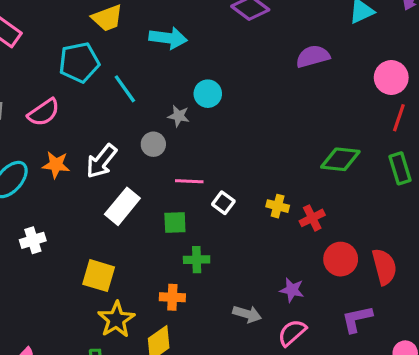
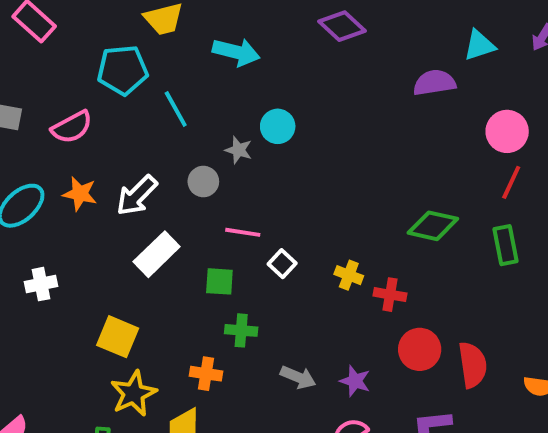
purple semicircle: (313, 56) -> (434, 83), moved
red cross: (312, 218) -> (390, 295), turned 30
gray arrow: (247, 314) -> (298, 377), moved

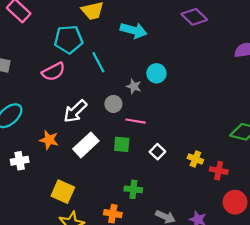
pink semicircle: (72, 127) -> (53, 72), moved
orange star: (80, 194) -> (49, 140), moved
pink line: (243, 232) -> (136, 121), moved
green square: (219, 281) -> (122, 144), moved

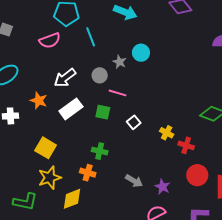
green cross: (133, 189) -> (100, 151), moved

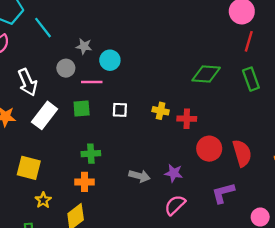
cyan circle: (141, 53) -> (110, 60), moved
white arrow: (65, 78) -> (28, 82), turned -60
white square: (134, 122) -> (120, 110), turned -32
yellow star: (50, 178) -> (43, 200), size x0.6

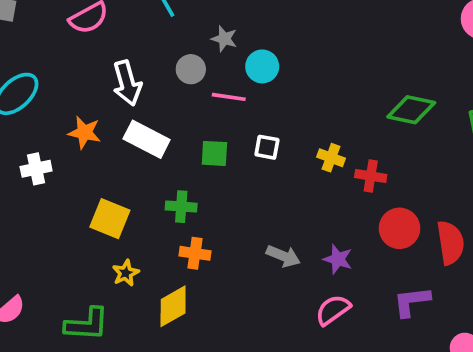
green square: (82, 109) -> (214, 153), moved
white rectangle: (45, 115) -> (147, 139), turned 72
green cross: (91, 154) -> (181, 207), moved

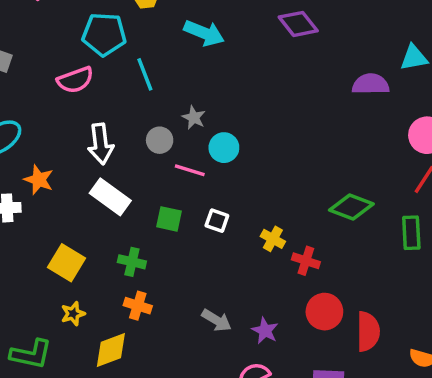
orange star: (84, 133) -> (39, 180), moved

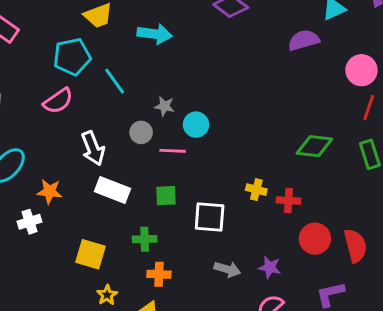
white square: (217, 221) -> (210, 217), moved, size x1.6

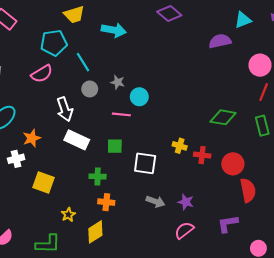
gray circle: (141, 132) -> (90, 89), moved
orange star: (50, 191) -> (32, 138), turned -30
red circle: (315, 239) -> (233, 164), moved
yellow square: (91, 254) -> (44, 182), moved

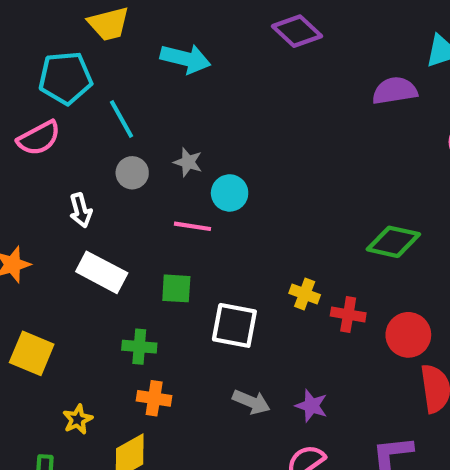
white arrow: (65, 109) -> (81, 210), size x0.7

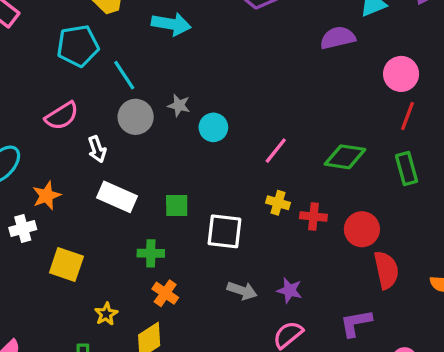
pink semicircle: (39, 138) -> (62, 116), moved
gray circle: (132, 173) -> (136, 117), size x1.4
pink line: (192, 226) -> (276, 151), moved, turned -56
orange cross: (154, 398) -> (165, 293), turned 30

